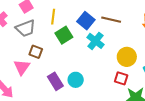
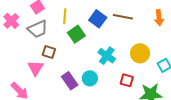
cyan cross: (95, 41) -> (107, 56), moved
red square: (121, 78) -> (127, 80), moved

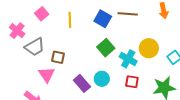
gray trapezoid: (38, 29) -> (35, 47), moved
green square: (76, 34) -> (106, 48), moved
cyan cross: (107, 56) -> (128, 59), moved
red square: (127, 80) -> (132, 82), moved

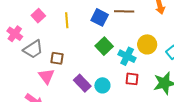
cyan circle: (102, 79) -> (102, 85), moved

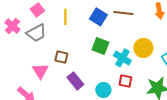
green square: (104, 46) -> (100, 46), turned -30
gray trapezoid: (33, 49) -> (36, 33), moved
brown square: (57, 58) -> (61, 57), moved
cyan circle: (102, 85) -> (103, 90), moved

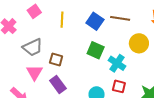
gray trapezoid: (36, 33) -> (33, 47), moved
yellow circle: (143, 48) -> (139, 43), moved
purple rectangle: (75, 81) -> (58, 85), moved

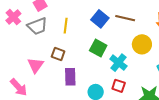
yellow line: (62, 20) -> (66, 26), moved
gray trapezoid: (33, 47) -> (37, 26), moved
purple rectangle: (58, 85) -> (70, 77), moved, turned 30

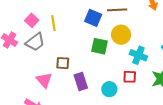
yellow line: (66, 26) -> (53, 23), moved
yellow circle: (142, 44) -> (121, 35), moved
cyan cross: (118, 63) -> (138, 55), moved

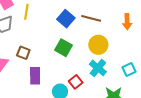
yellow circle: (121, 35) -> (98, 45), moved
red square: (130, 77) -> (76, 82), moved, turned 32

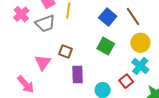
brown line: (91, 18) -> (133, 17), turned 42
red square: (76, 82) -> (126, 81), moved

